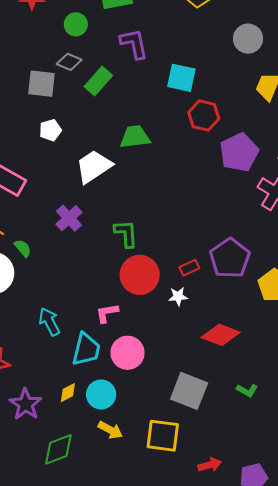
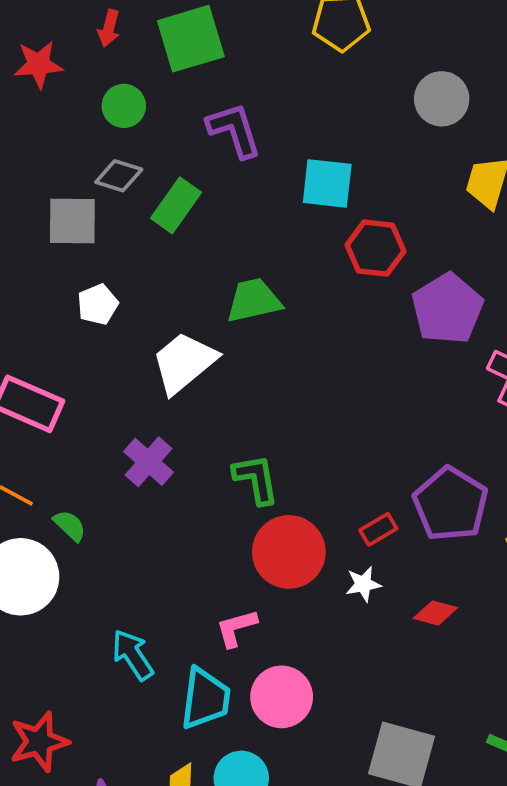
red diamond: (221, 335) -> (435, 613), moved, size x0.6

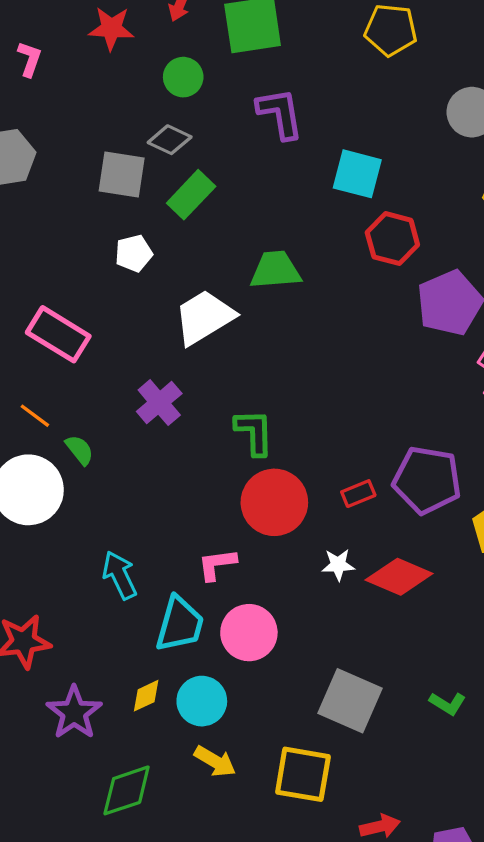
green rectangle: (176, 205) -> (191, 195), moved
purple pentagon: (450, 504) -> (427, 480), turned -30
white star: (363, 584) -> (338, 565), moved
red diamond: (435, 613) -> (399, 577), size x1.6

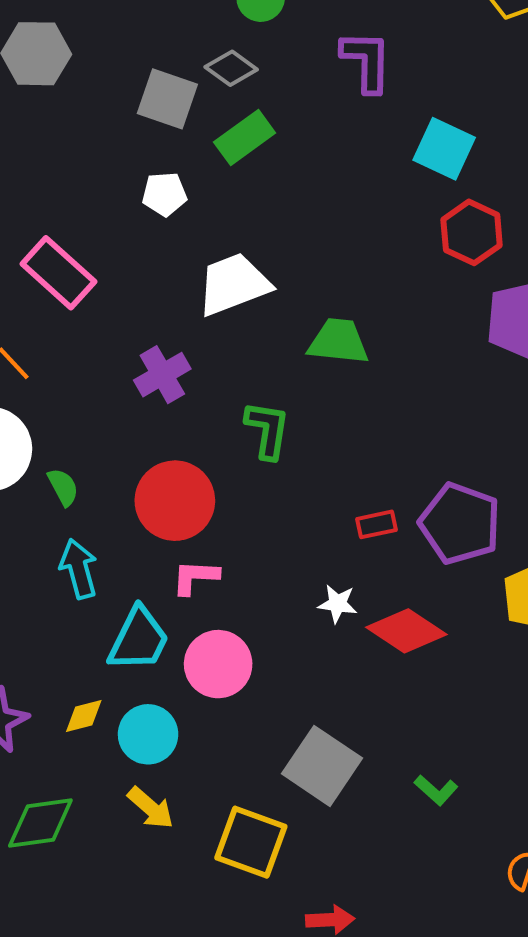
green trapezoid: (275, 270) -> (338, 341), moved
green semicircle: (80, 450) -> (63, 487), moved
red circle: (274, 502) -> (175, 501), moved

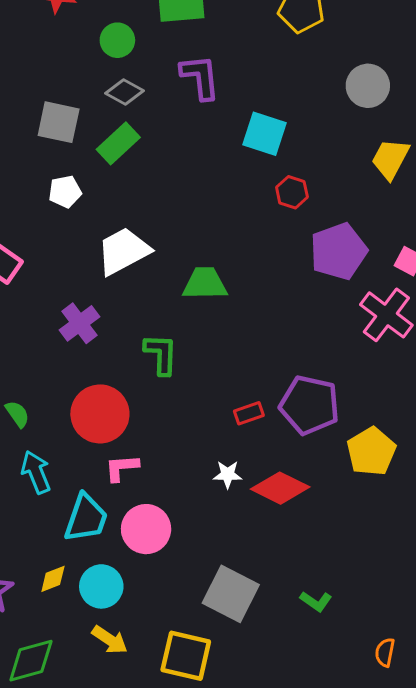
gray diamond: (231, 68) -> (124, 92), moved
red hexagon: (472, 232) -> (292, 192), size x0.7

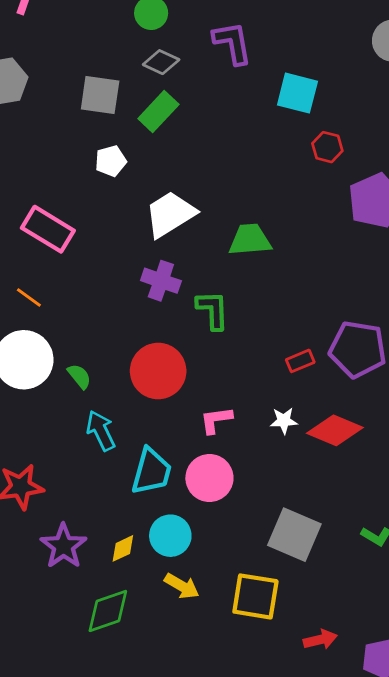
purple cross: (80, 323) -> (161, 281), moved, turned -30
pink L-shape: (122, 468) -> (216, 420), moved
yellow diamond: (53, 579) -> (123, 548), moved

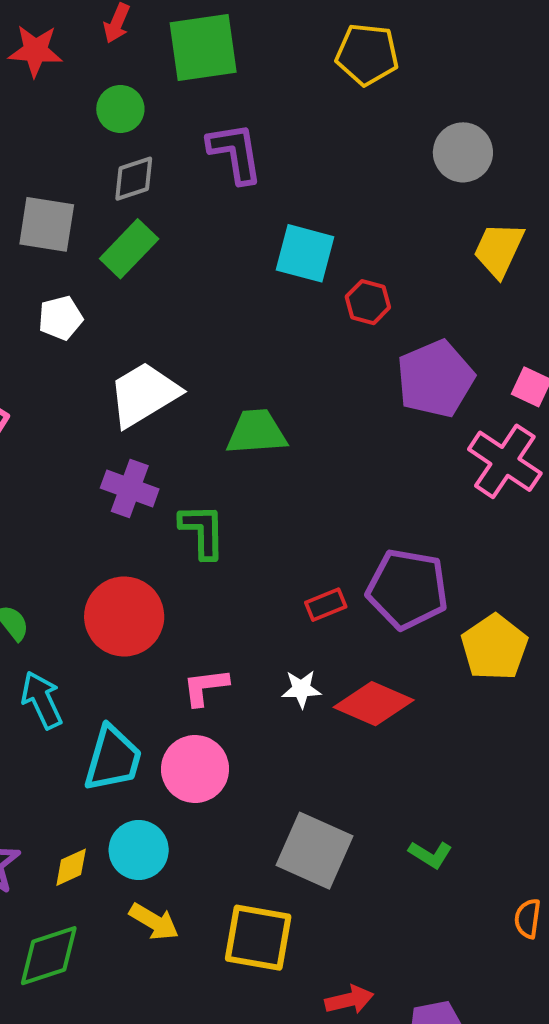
gray diamond: (161, 62) -> (134, 179), turned -44
cyan square: (297, 93) -> (305, 253), moved

